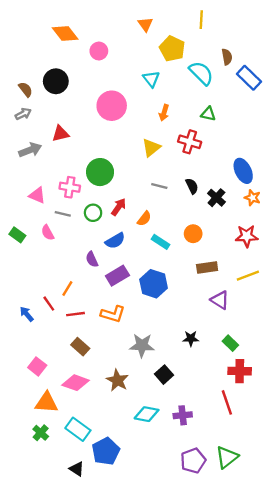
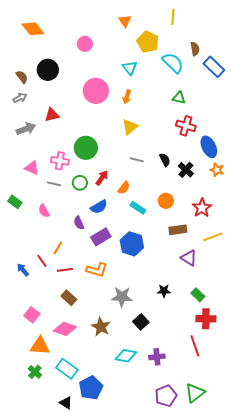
orange diamond: (65, 34) -> (33, 29), moved
orange arrow: (164, 113) -> (127, 97), moved
red cross: (190, 142) -> (186, 126), moved
pink semicircle: (48, 233) -> (44, 211), moved
red star: (247, 236) -> (202, 208), moved, turned -30

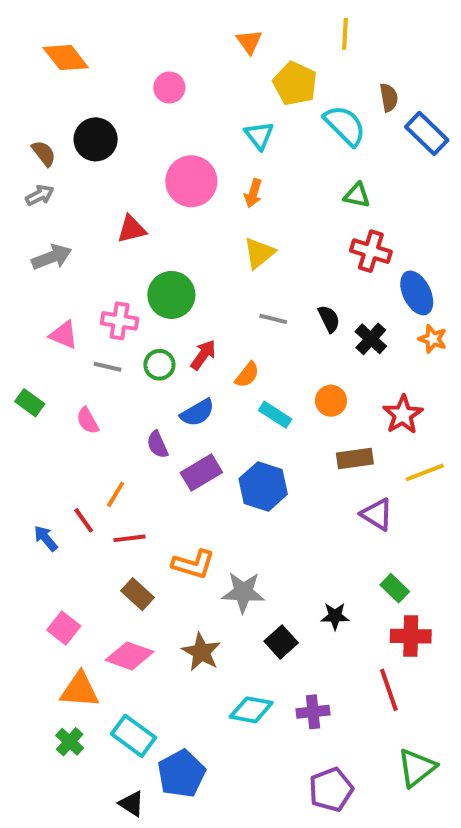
red triangle: (52, 115) -> (132, 229), moved
orange L-shape: (97, 270) -> (193, 564), moved
black star: (164, 291) -> (335, 616), moved
green triangle: (195, 393) -> (417, 768), moved

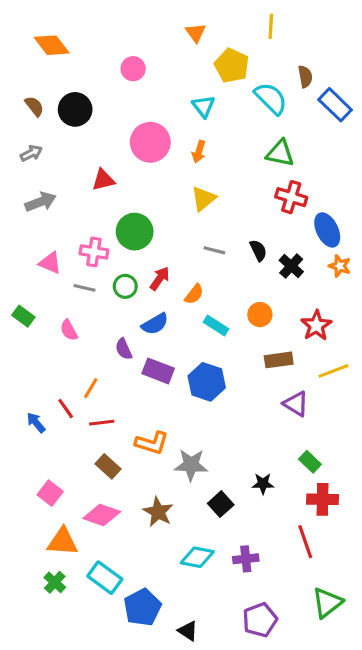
brown semicircle: (44, 153) -> (34, 106), moved
green triangle: (357, 195) -> (280, 153), size x1.4
purple rectangle: (201, 472) -> (158, 371), turned 52
black triangle: (132, 804) -> (188, 631), moved

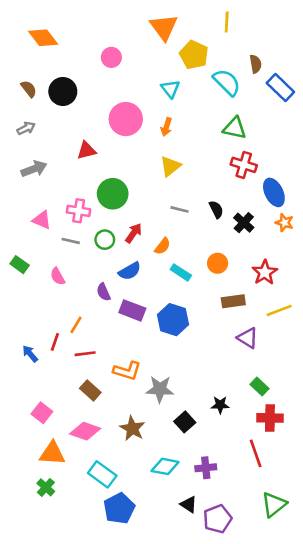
orange triangle: (196, 33) -> (164, 27), size x1.6
red line: (66, 408) -> (55, 342), turned 54
cyan rectangle: (105, 578) -> (102, 474), moved
black triangle: (188, 631) -> (189, 505), moved

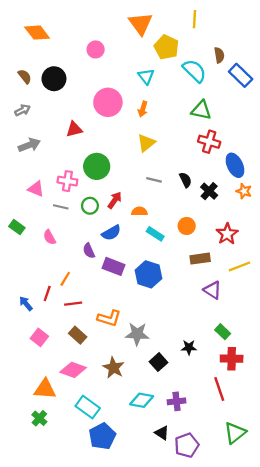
orange semicircle: (162, 246) -> (139, 211), turned -128
pink square: (42, 413) -> (39, 337), moved

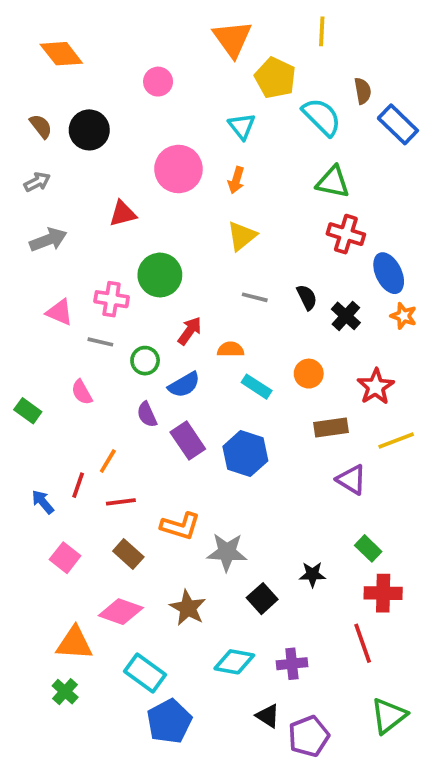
green circle: (90, 206) -> (145, 361), moved
green rectangle: (17, 227) -> (28, 411), moved
purple rectangle: (114, 266) -> (188, 441), turned 35

